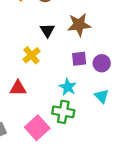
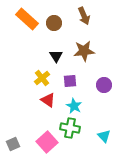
purple square: (79, 59) -> (70, 81), moved
red triangle: (18, 88) -> (48, 100), moved, turned 35
cyan triangle: (102, 96) -> (104, 136), moved

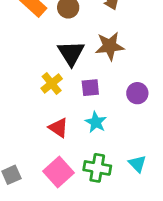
black triangle: (56, 56) -> (71, 53), size x1.5
red triangle: (48, 100) -> (58, 128), moved
green cross: (70, 128) -> (97, 168), moved

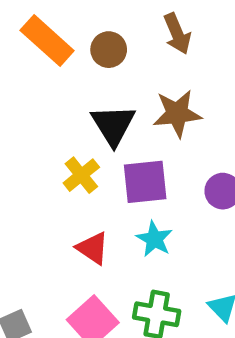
purple square: (90, 88) -> (145, 182), size x1.5

